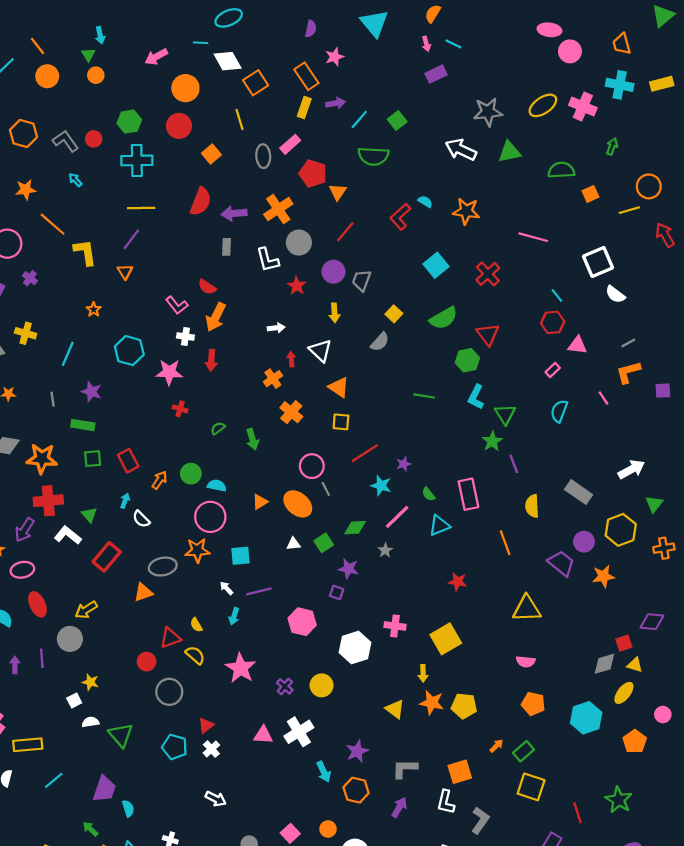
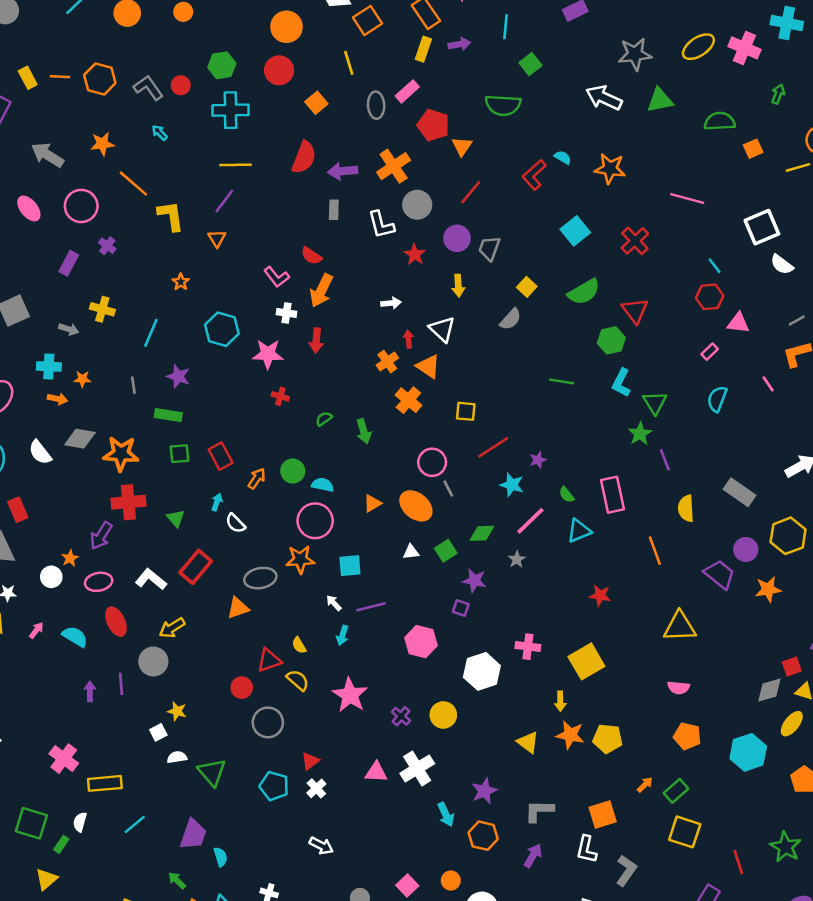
cyan line: (359, 119) -> (506, 27), moved, turned -36
orange triangle: (339, 387) -> (428, 367), moved
white L-shape: (68, 535) -> (151, 579), moved

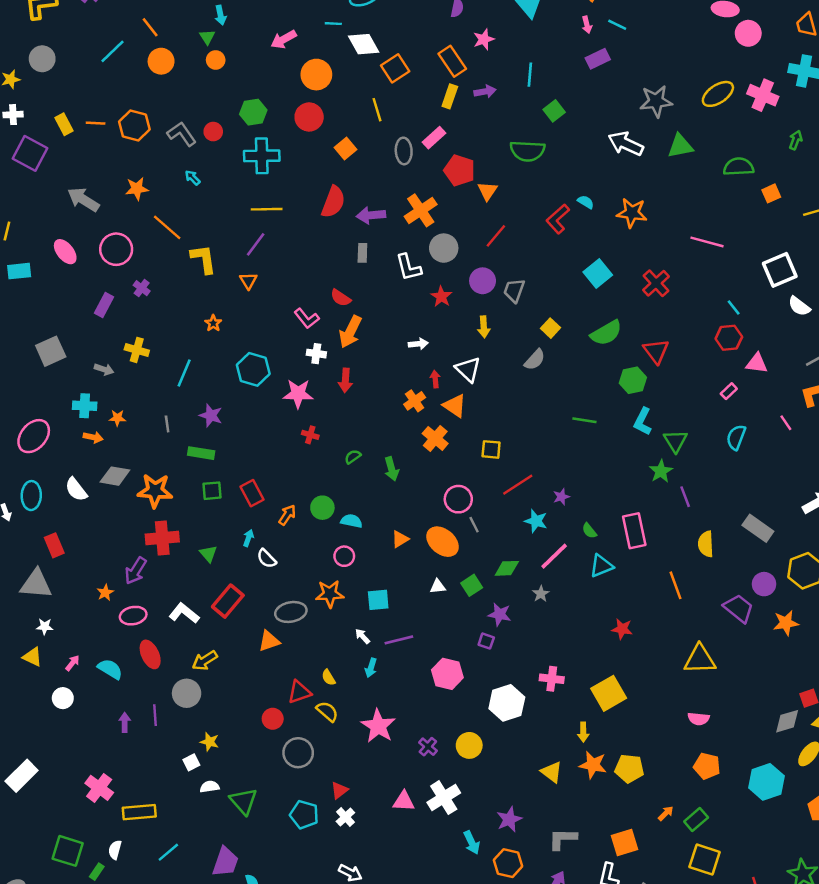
pink circle: (315, 521) -> (344, 556), size x0.6
white circle: (51, 577) -> (63, 698), moved

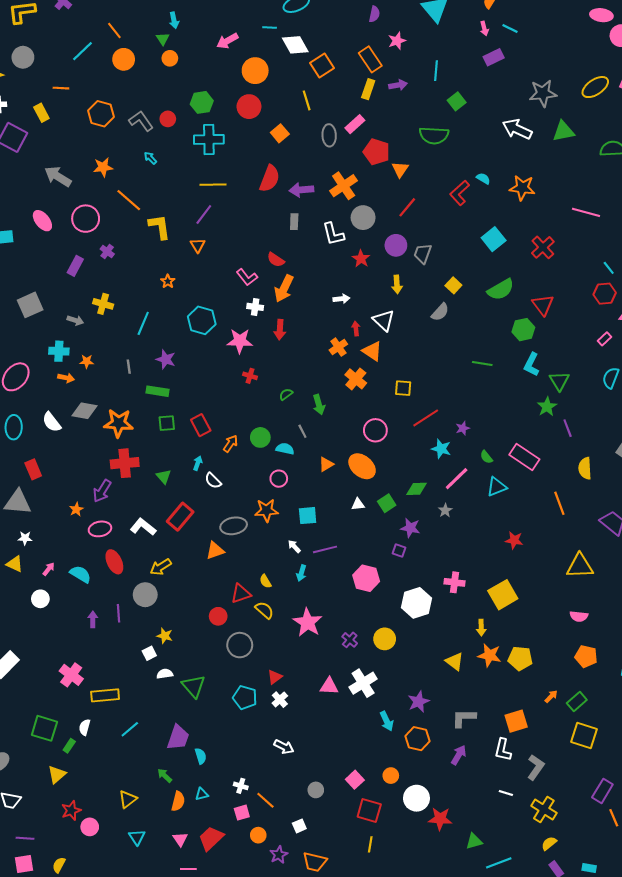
orange line: (96, 123) -> (61, 88), moved
gray line: (474, 525) -> (302, 431), moved
pink rectangle: (634, 531) -> (524, 457), turned -44

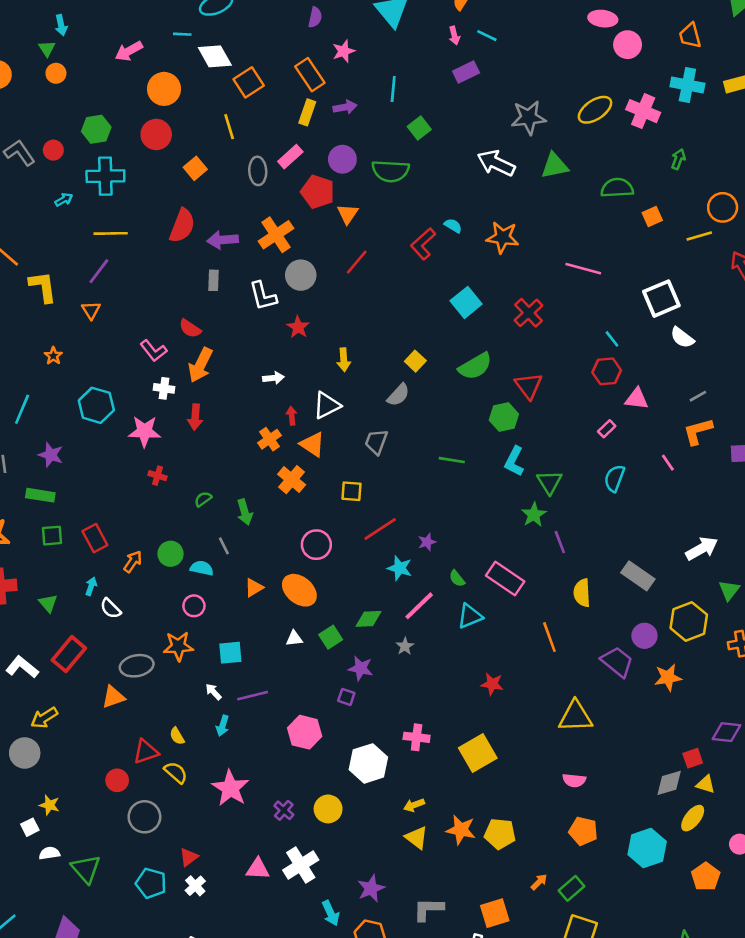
cyan arrow: (150, 158) -> (64, 200), moved, turned 104
purple circle: (396, 245) -> (342, 159), moved
gray trapezoid: (423, 254) -> (376, 442), moved
white triangle: (384, 320) -> (327, 405), turned 50
yellow arrow: (481, 628) -> (414, 805), moved, turned 70

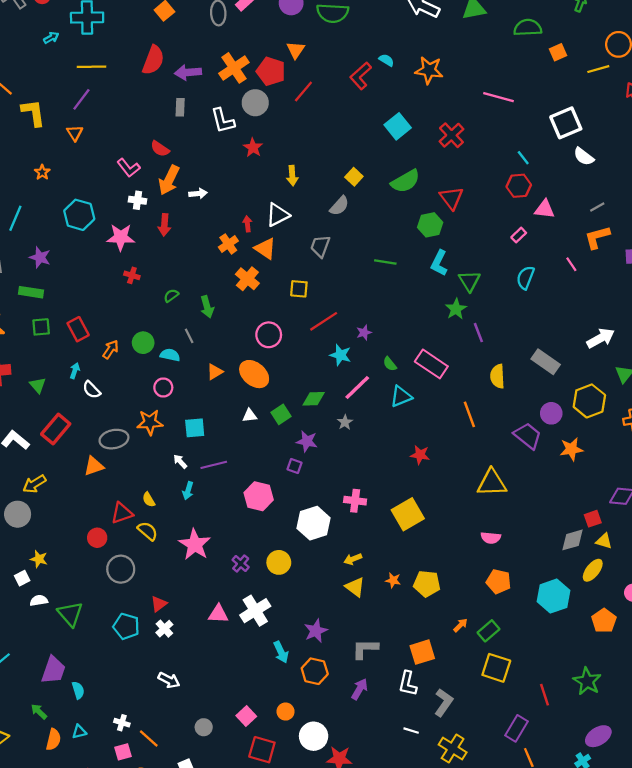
red pentagon: (318, 192) -> (271, 71), moved
white arrow: (273, 378) -> (198, 194), moved
orange star: (461, 830) -> (393, 580), size x0.6

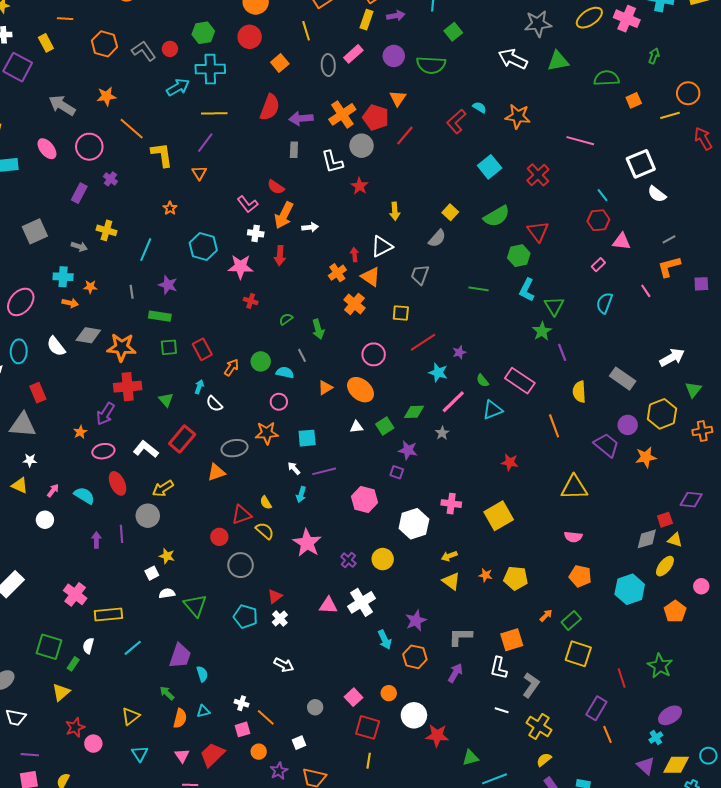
cyan arrow: (51, 38) -> (178, 87), size x1.6

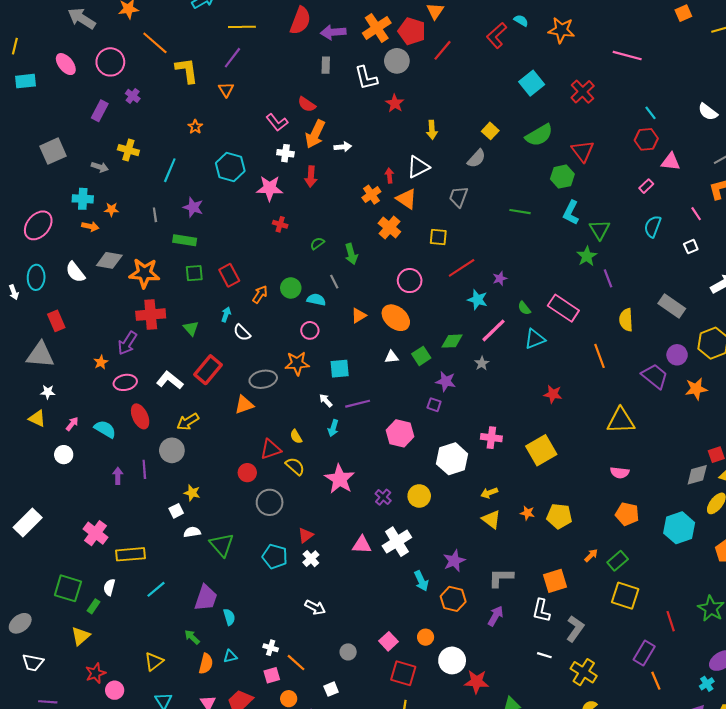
white square: (641, 164) -> (691, 247), moved, size x0.5

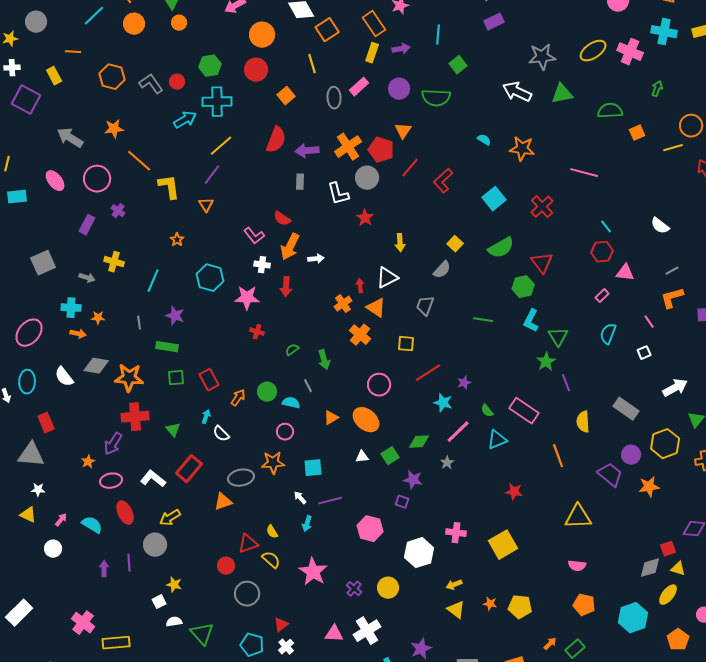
yellow line: (242, 27) -> (221, 146), turned -40
red L-shape: (497, 35) -> (443, 181), moved

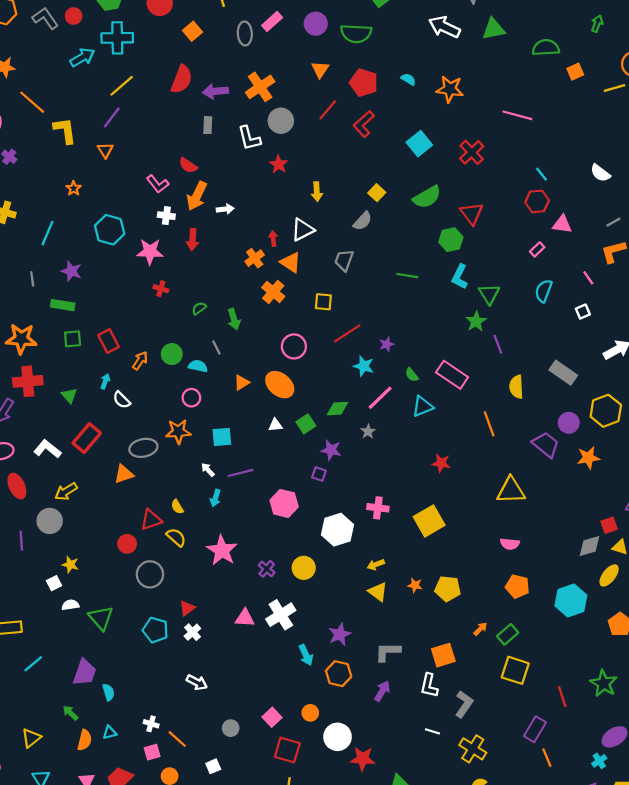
red pentagon: (381, 150) -> (364, 83), moved

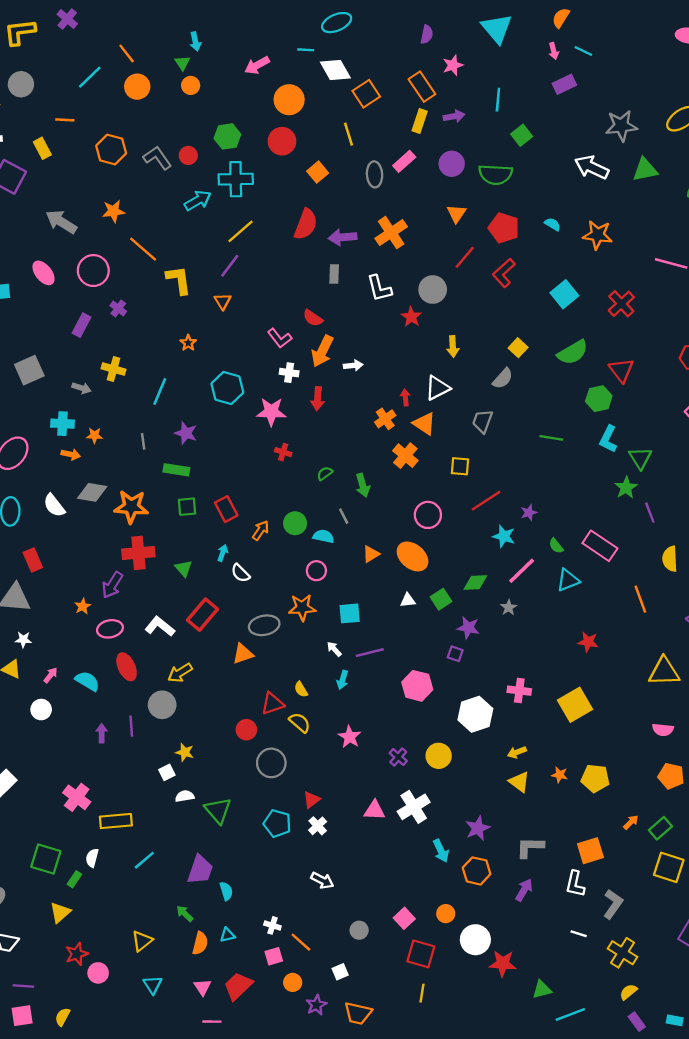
gray circle: (281, 121) -> (433, 290), moved
pink star: (222, 550) -> (350, 737), size x0.7

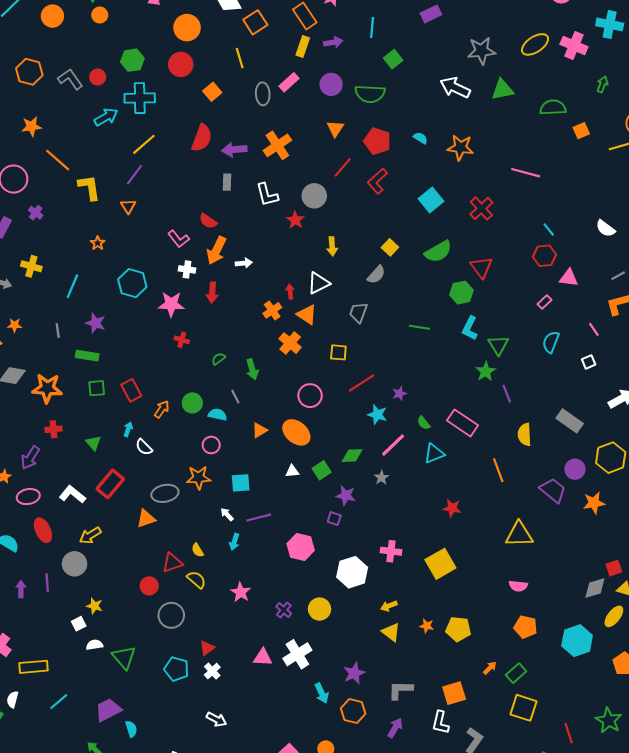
red cross: (138, 553) -> (53, 429), size x0.6
purple trapezoid: (200, 870) -> (108, 710), turned -136

